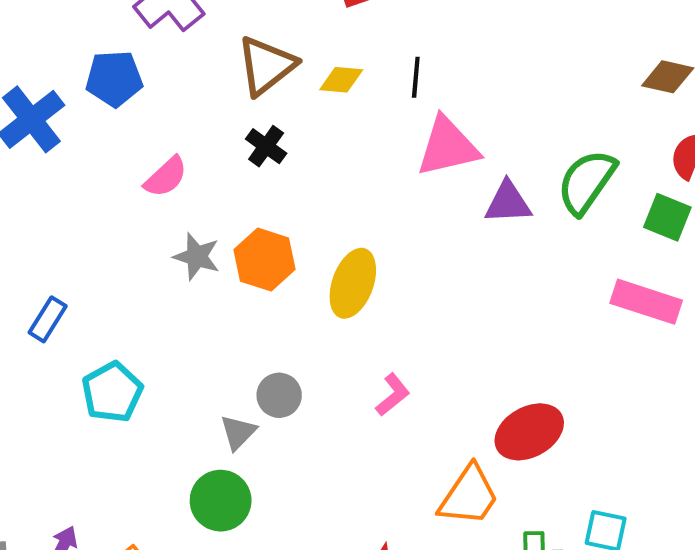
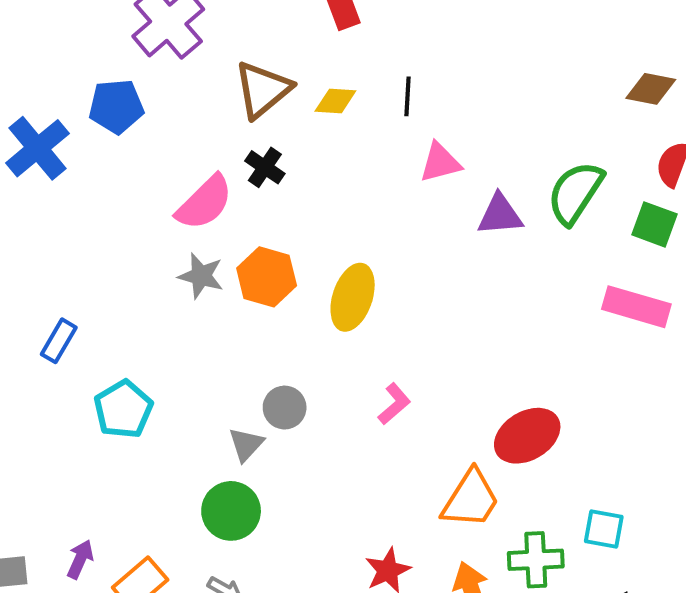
pink triangle: (448, 147) -> (440, 163), size x0.7
pink semicircle: (166, 177) -> (204, 203), moved, size x1.4

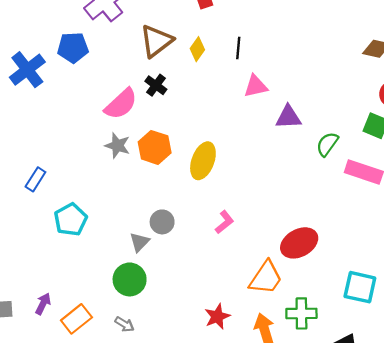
yellow diamond: (335, 101) -> (197, 49), turned -60
green semicircle: (575, 193) -> (327, 144), moved, size x0.7
cyan square: (604, 529) -> (360, 287), moved, size x1.4

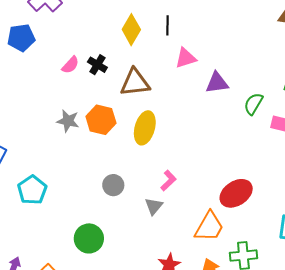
brown triangle: (156, 41) -> (135, 83), moved, turned 36
yellow diamond: (197, 49) -> (131, 30), size x1.4
pink semicircle: (121, 104) -> (70, 65), moved, size x0.6
gray triangle: (139, 242) -> (154, 206), moved

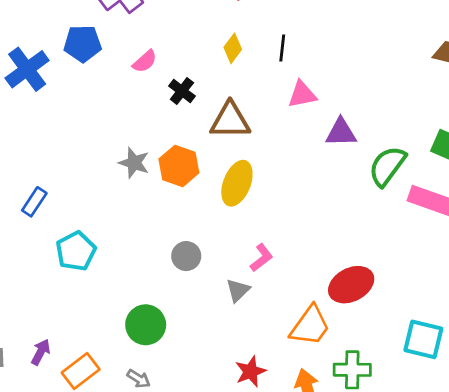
yellow diamond: (131, 30) -> (233, 48), size x0.7
pink semicircle: (70, 65) -> (145, 61), moved
green semicircle: (253, 104) -> (387, 166), size x1.4

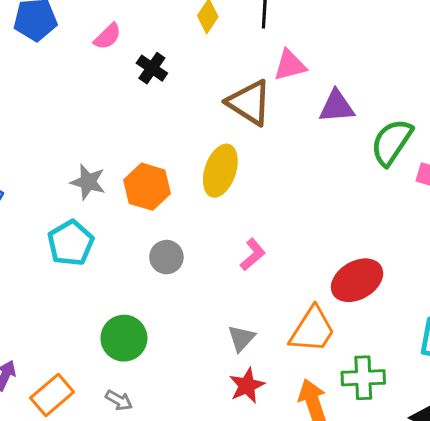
brown triangle: (230, 121) -> (249, 103), moved, turned 36
gray star: (134, 163) -> (88, 182), moved
orange hexagon: (179, 166) -> (147, 187), moved
cyan pentagon: (76, 251) -> (71, 243), moved
gray triangle: (238, 290) -> (241, 338), moved

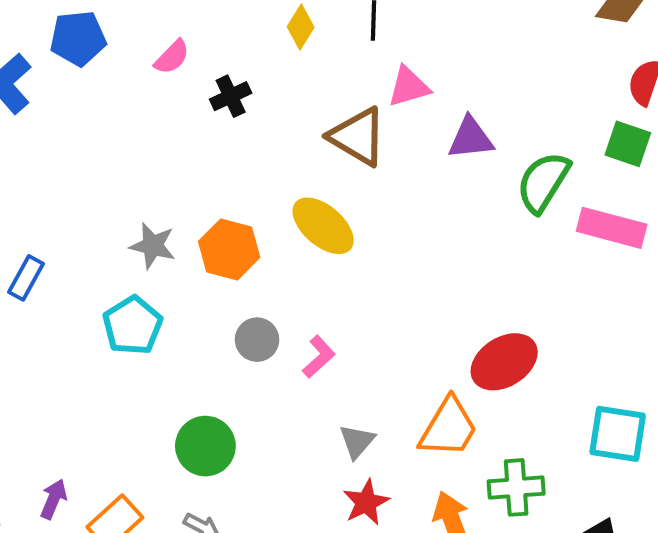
black cross: (152, 68) -> (231, 96), turned 32
yellow ellipse: (220, 171) -> (323, 226), turned -66
pink L-shape: (253, 255) -> (319, 357), moved

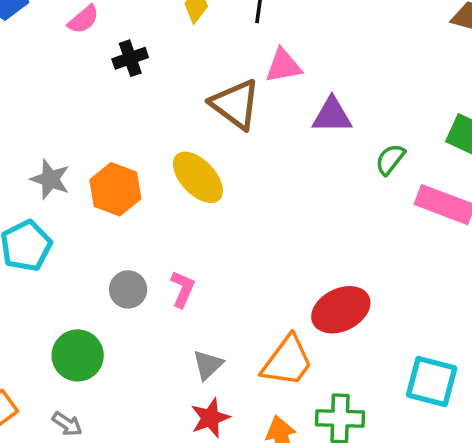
green semicircle: (543, 182) -> (390, 159), size x0.6
gray circle: (257, 340) -> (128, 289), moved
pink L-shape: (319, 357) -> (183, 289), turned -30

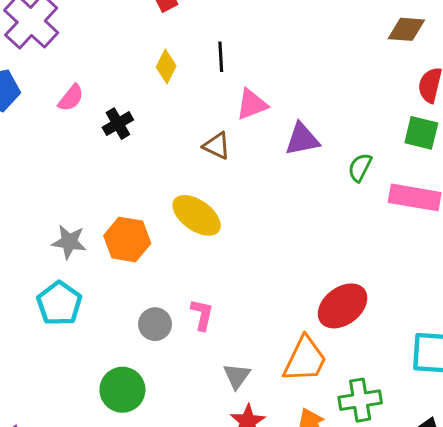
brown triangle: (235, 104) -> (217, 146), size x0.6

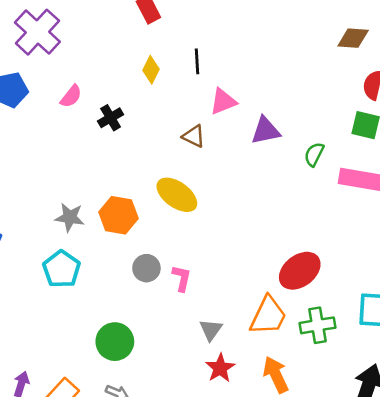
gray circle: (155, 324) -> (146, 268), moved
green cross: (360, 400) -> (317, 325), moved

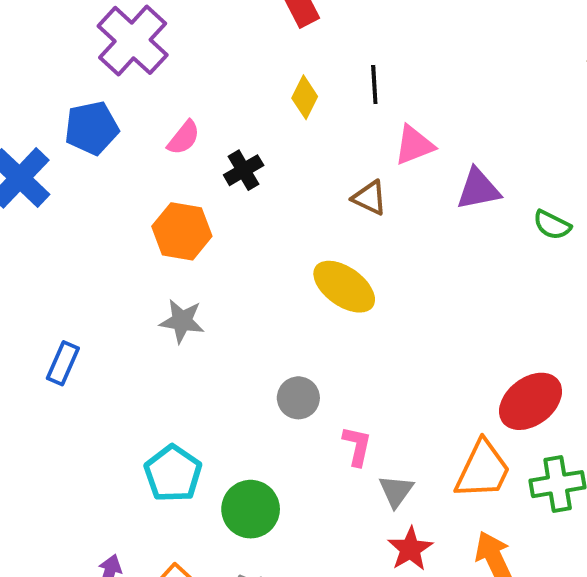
green semicircle: (314, 154) -> (552, 225), turned -90
orange hexagon: (119, 215) -> (182, 231), moved
cyan pentagon: (62, 269) -> (173, 474), moved
pink L-shape: (182, 278) -> (357, 446), moved

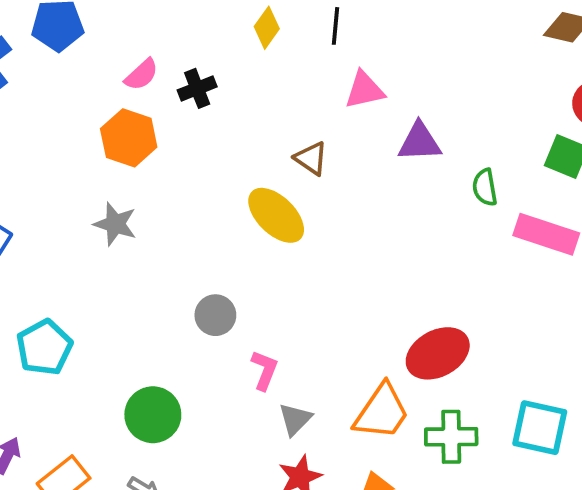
pink semicircle: (184, 138) -> (142, 75), moved
brown triangle: (370, 198) -> (311, 158), moved
green semicircle: (552, 225) -> (485, 187), turned 45
cyan pentagon: (173, 474) -> (44, 347), moved

